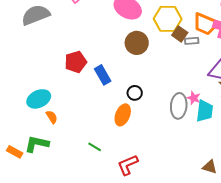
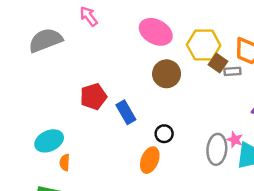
orange semicircle: (52, 117) -> (65, 162), turned -144

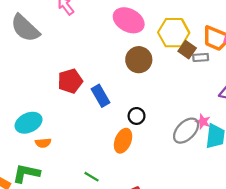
gray semicircle: (45, 40) -> (25, 28), turned -116
gray ellipse: (217, 149) -> (186, 131), turned 40
orange semicircle: (65, 162) -> (43, 143), turned -98

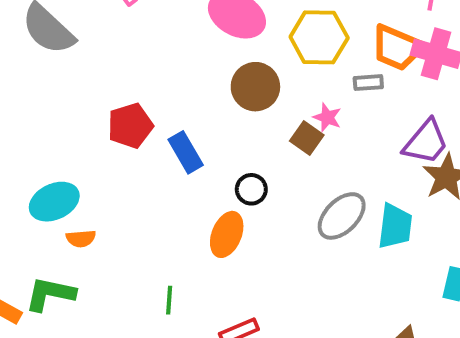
brown square: (187, 50) -> (307, 138), moved
pink star: (203, 122) -> (327, 117), moved
green line: (92, 177) -> (169, 300), turned 63

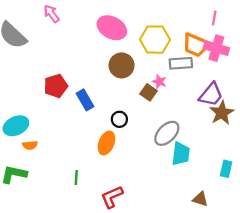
gray rectangle: (368, 83) -> (181, 63), size x1.5
cyan trapezoid: (395, 226) -> (181, 154), moved

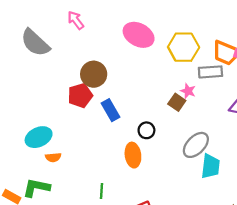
brown circle: (122, 65) -> (94, 74), moved
orange ellipse: (106, 143) -> (133, 155), turned -30

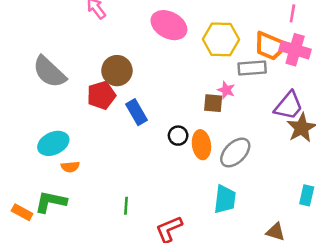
gray semicircle: (35, 43) -> (49, 72), moved
brown square: (177, 102) -> (213, 103), turned -30
orange ellipse: (133, 155) -> (201, 145), moved
cyan trapezoid: (210, 166) -> (225, 199), moved

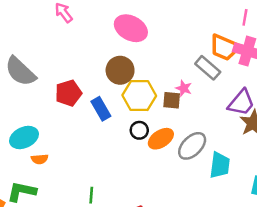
yellow hexagon: (221, 39) -> (139, 95), moved
gray rectangle: (252, 68) -> (208, 68), turned 45
brown circle: (117, 71) -> (120, 70), moved
orange ellipse: (201, 145) -> (161, 139), turned 65
cyan trapezoid: (225, 199) -> (220, 165), moved

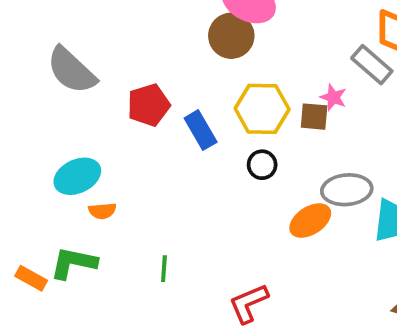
brown circle: (120, 70) -> (231, 36), moved
orange ellipse: (161, 139) -> (310, 221), moved
gray ellipse: (192, 146) -> (347, 190), turned 40
green line: (91, 195) -> (164, 269), moved

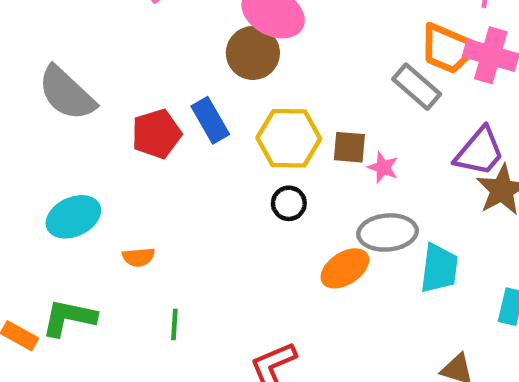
pink star: (333, 97) -> (383, 167), moved
blue rectangle: (201, 130) -> (210, 120), moved
orange semicircle: (102, 211) -> (138, 257), moved

